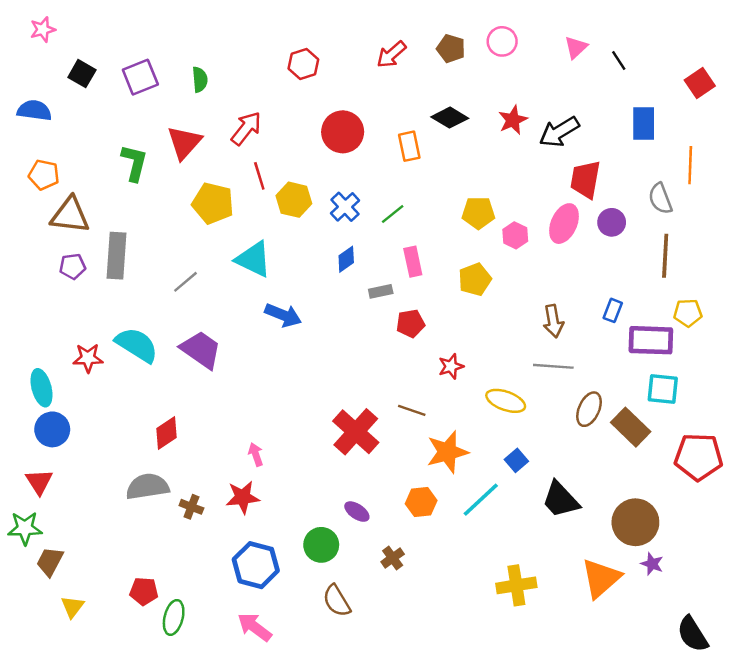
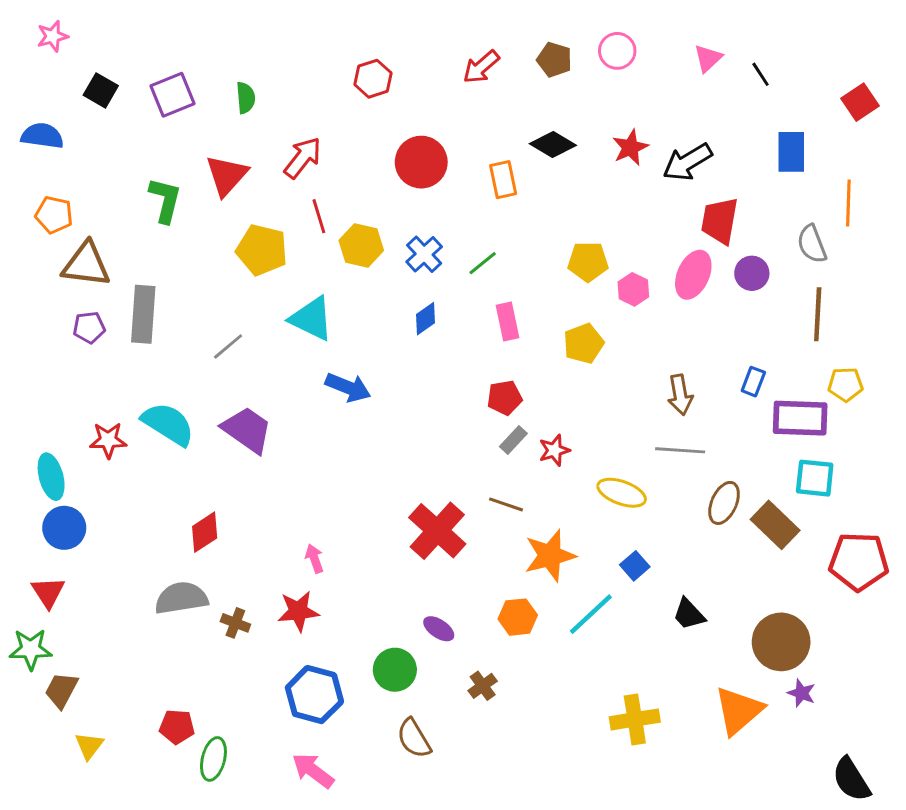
gray rectangle: (381, 291) -> (513, 440), moved, turned -35
black trapezoid: (560, 500) -> (689, 614), size x0.7

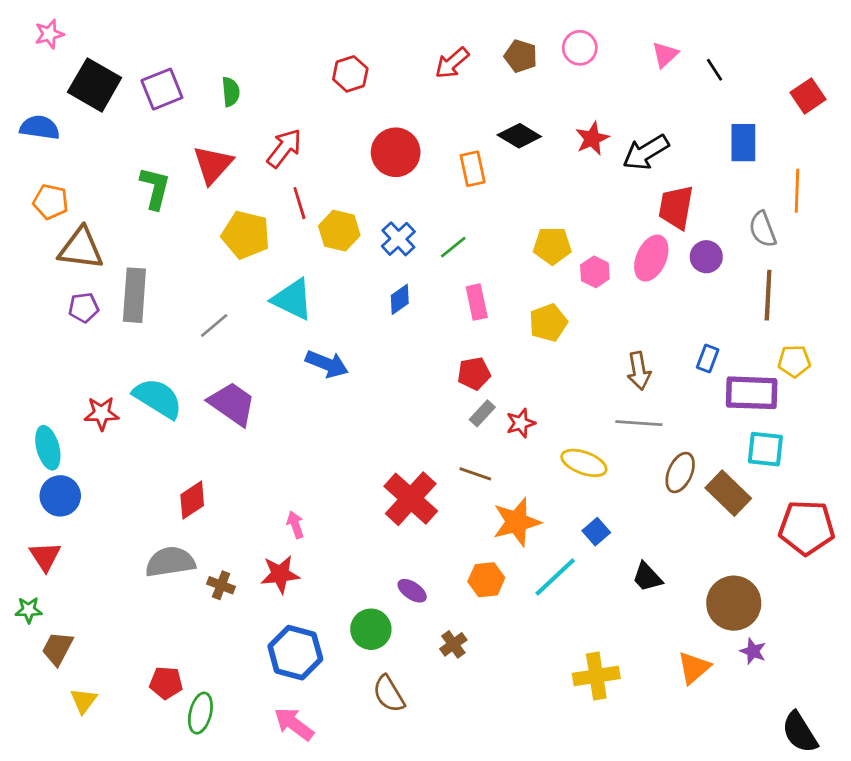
black square: (101, 90) -> (95, 85), size x1.6
green star: (31, 649) -> (29, 610), size x0.7
orange triangle: (739, 711) -> (694, 668), size x0.7

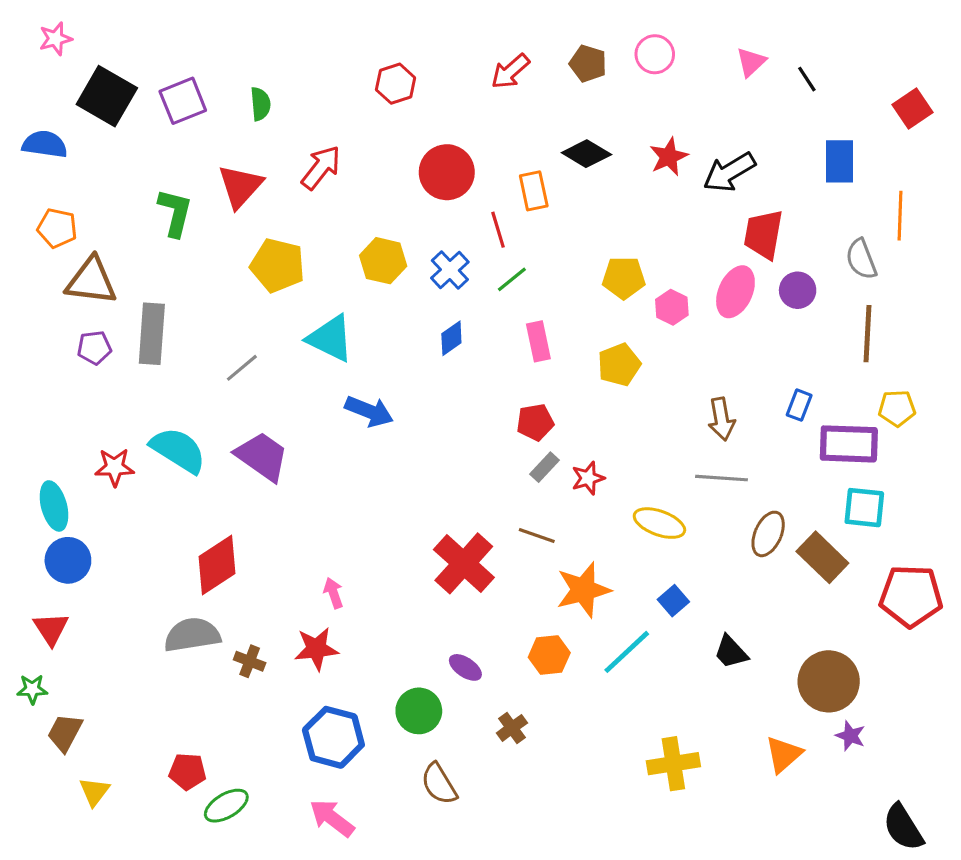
red line: (299, 203) -> (498, 230), moved
red diamond: (192, 500) -> (217, 565), size x1.4
green ellipse: (200, 713) -> (226, 806), turned 45

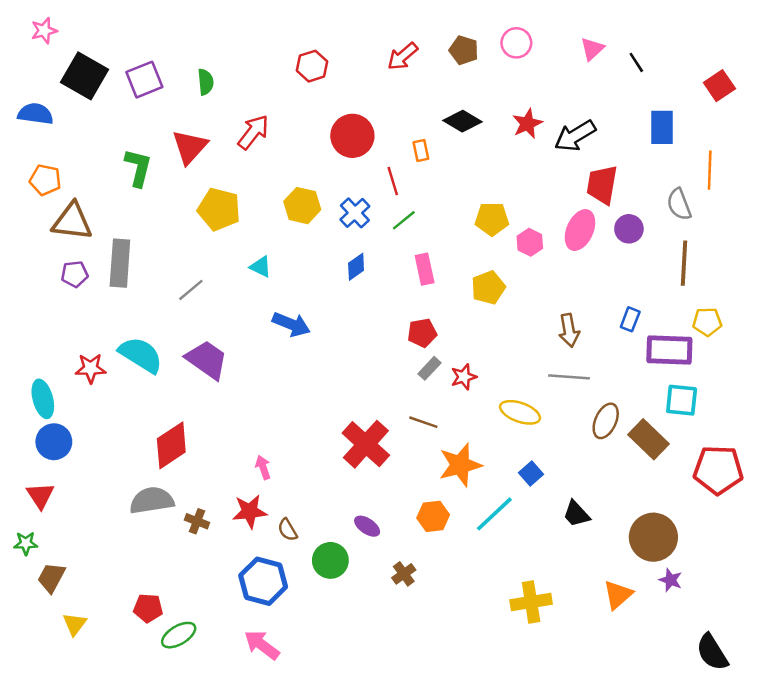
orange rectangle: (534, 191) -> (421, 151), size x0.7
cyan triangle: (330, 338) -> (261, 267), size x0.6
brown semicircle: (439, 784) -> (288, 530), moved, size x0.7

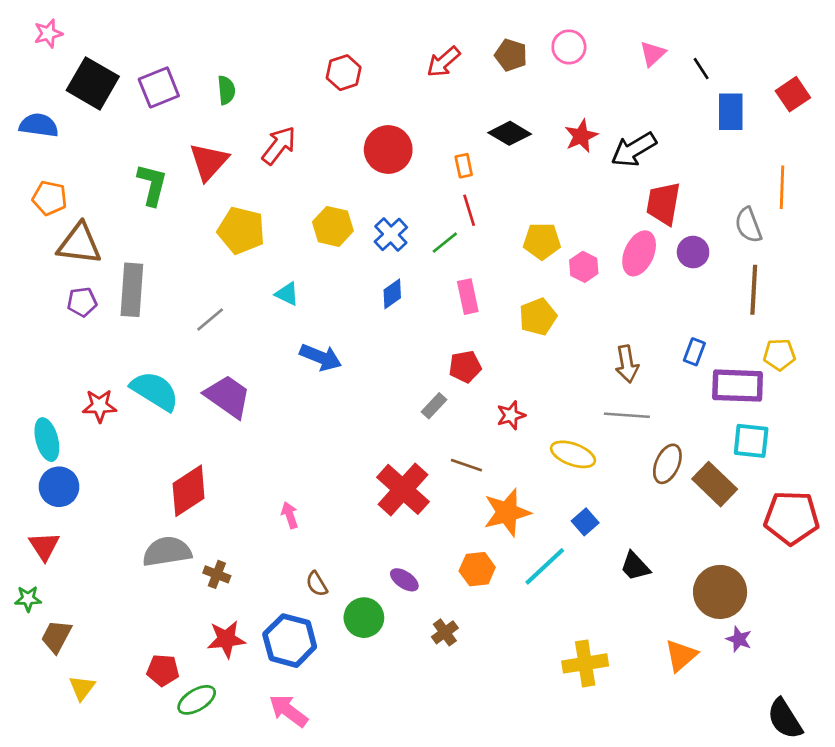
blue rectangle: (662, 127) -> (731, 112), moved
red line: (393, 181) -> (469, 210), moved
gray rectangle: (429, 368) -> (434, 406), moved
red star: (250, 511) -> (226, 639), moved

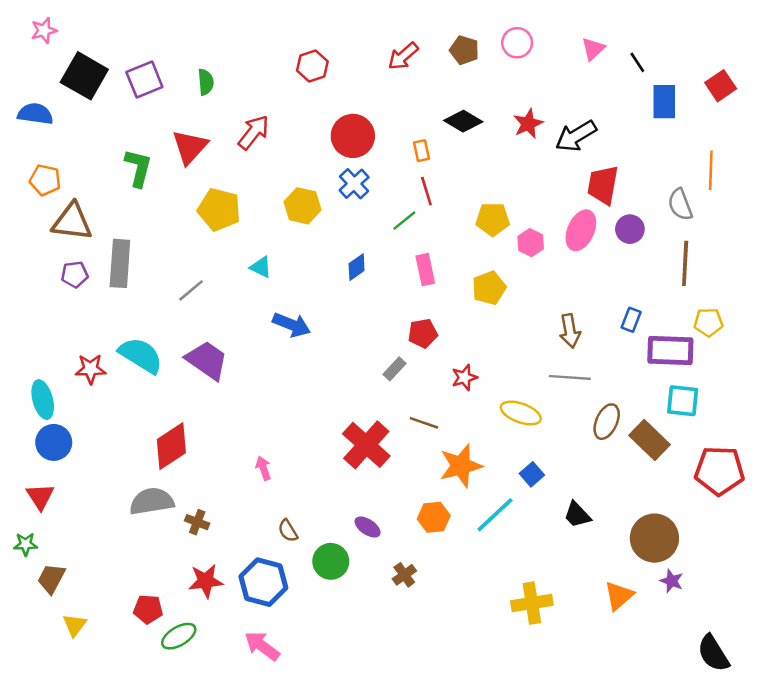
blue cross: (391, 234) -> (354, 184), moved

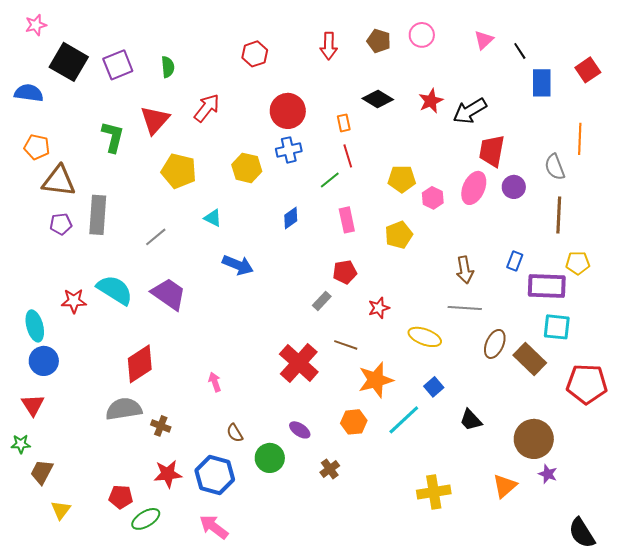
red arrow: (403, 56) -> (329, 46), turned -48
blue cross: (354, 184) -> (289, 150), turned 30

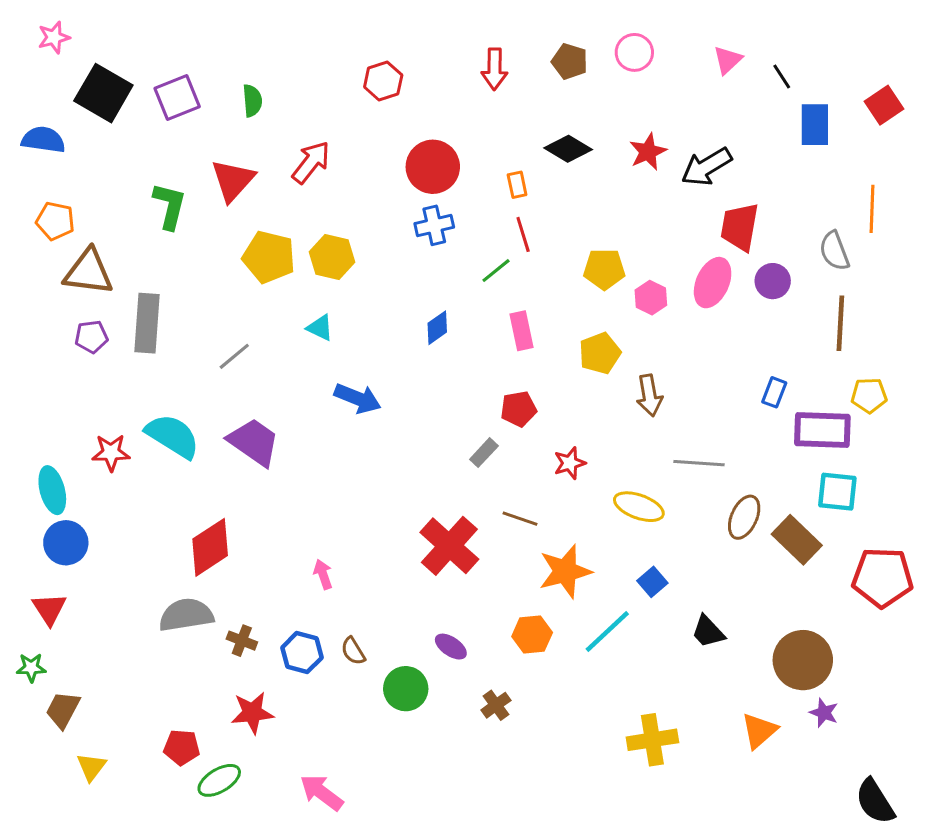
yellow hexagon: (247, 168) -> (332, 257), moved
brown arrow: (465, 270) -> (649, 395), moved
blue hexagon: (215, 475) -> (302, 653), moved, size x0.7

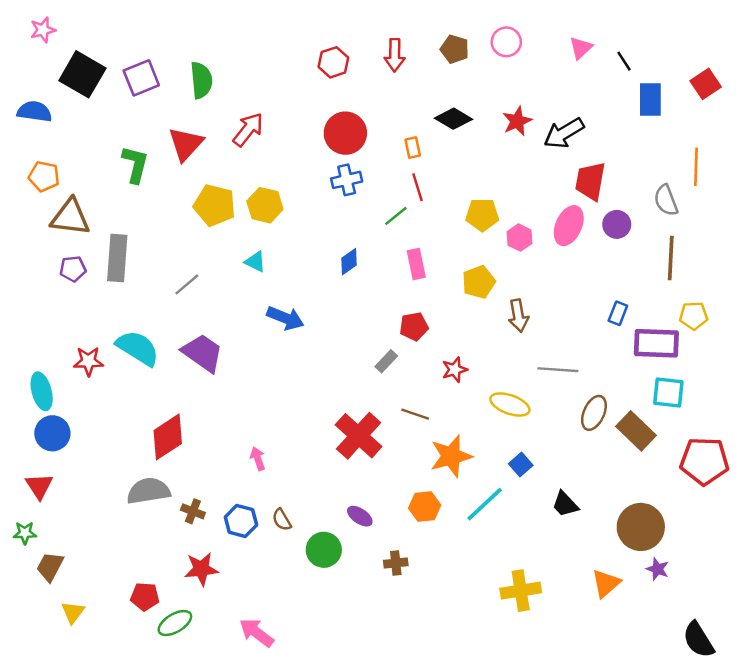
red hexagon: (383, 81) -> (333, 62), moved
green semicircle: (252, 101) -> (201, 80), size x1.4
brown cross: (496, 705) -> (396, 563), turned 30

